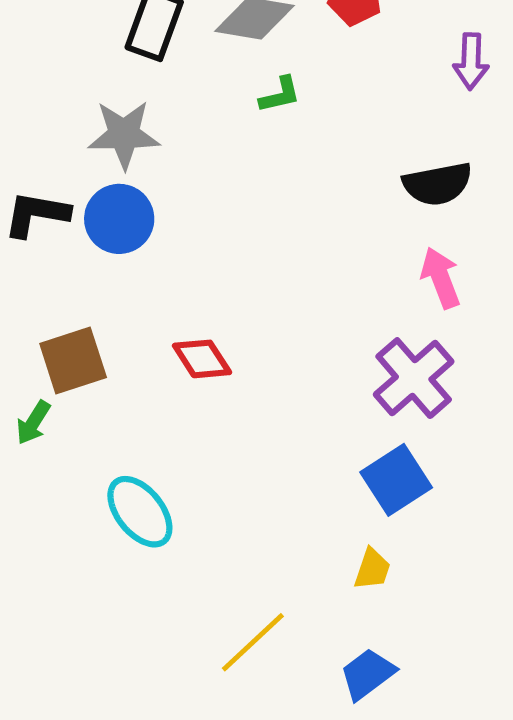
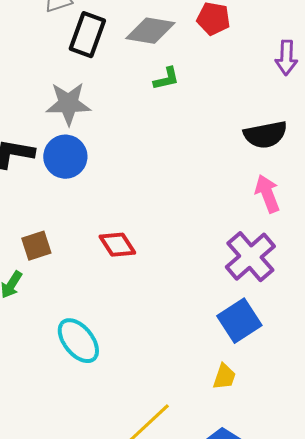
brown square: (73, 361) -> (36, 246), size x0.7

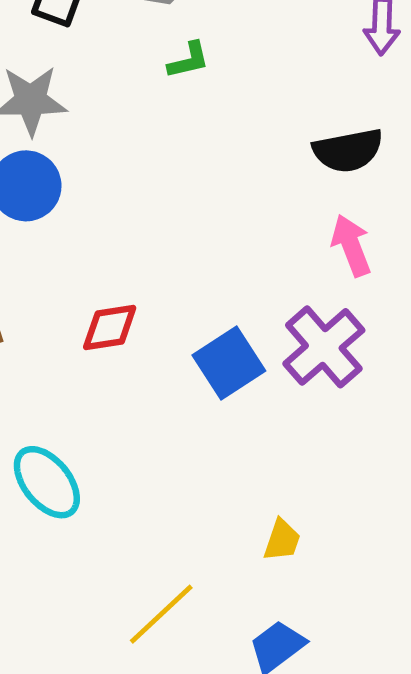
red diamond: (117, 245) -> (110, 328), turned -66
blue square: (239, 321) -> (229, 363), moved

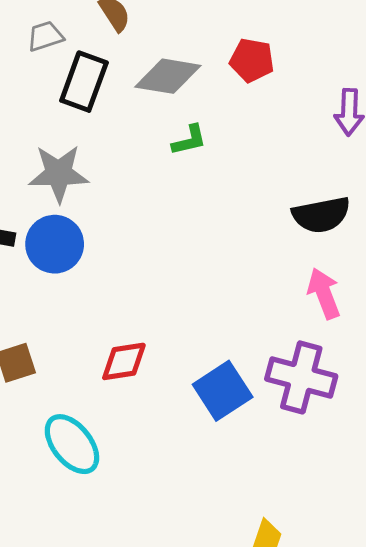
purple cross: (324, 347) -> (301, 377), turned -34
cyan ellipse: (47, 482) -> (72, 444), moved

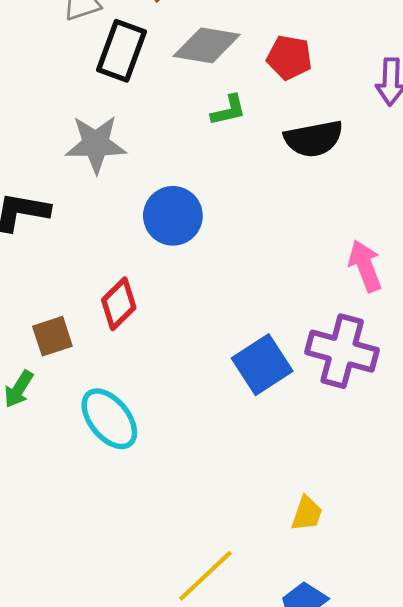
red pentagon: (252, 60) -> (289, 57), moved
black semicircle: (321, 215) -> (314, 139), moved
blue circle: (55, 244) -> (173, 216), moved
red diamond: (124, 361) -> (119, 304), moved, turned -36

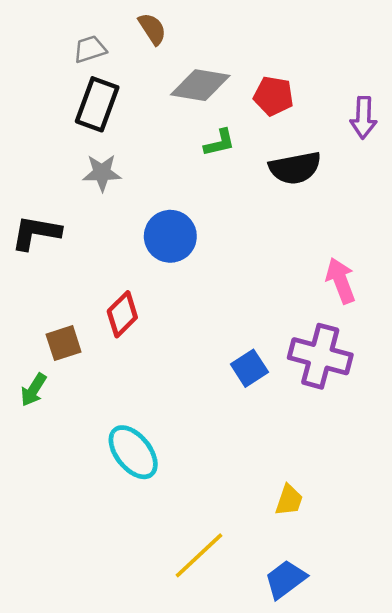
black rectangle: (121, 51) -> (97, 104), moved
gray star: (96, 144) -> (102, 173), size x0.7
blue square: (262, 365) -> (249, 368), size x0.7
cyan ellipse: (109, 419) -> (133, 452), moved

